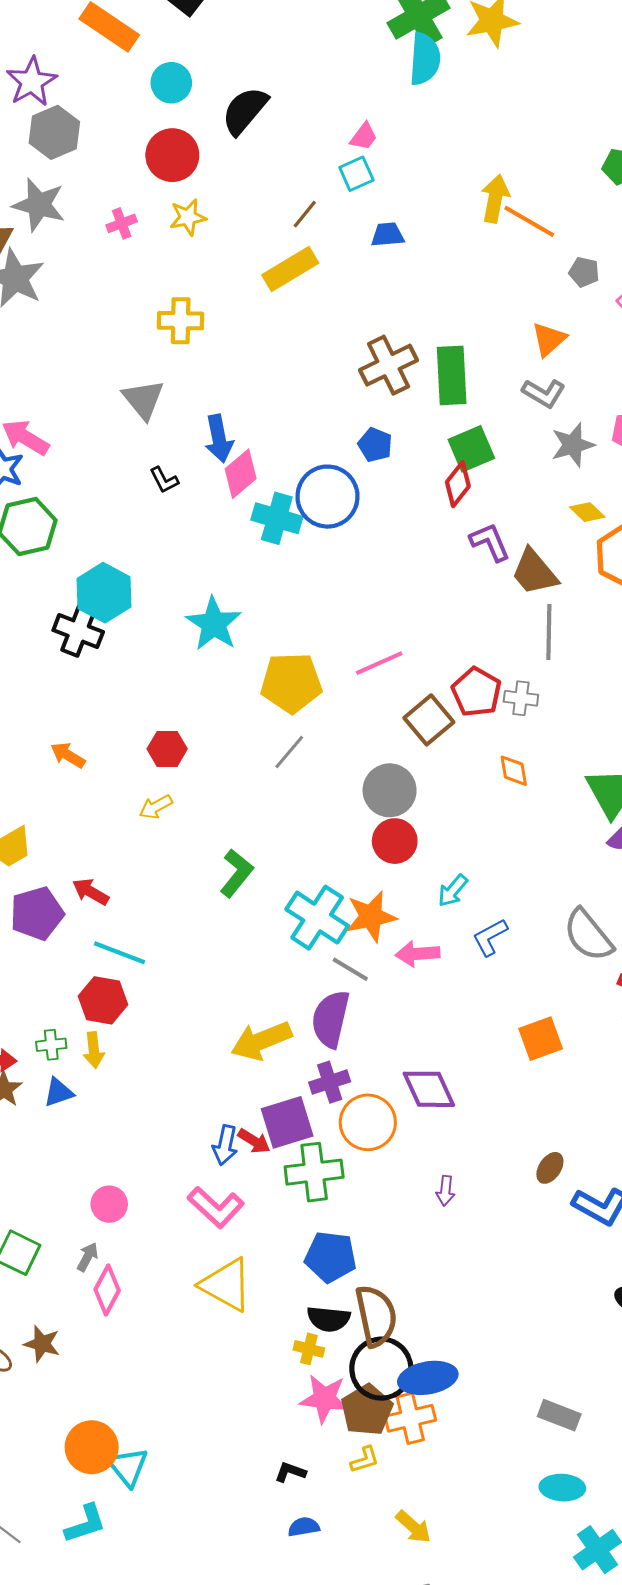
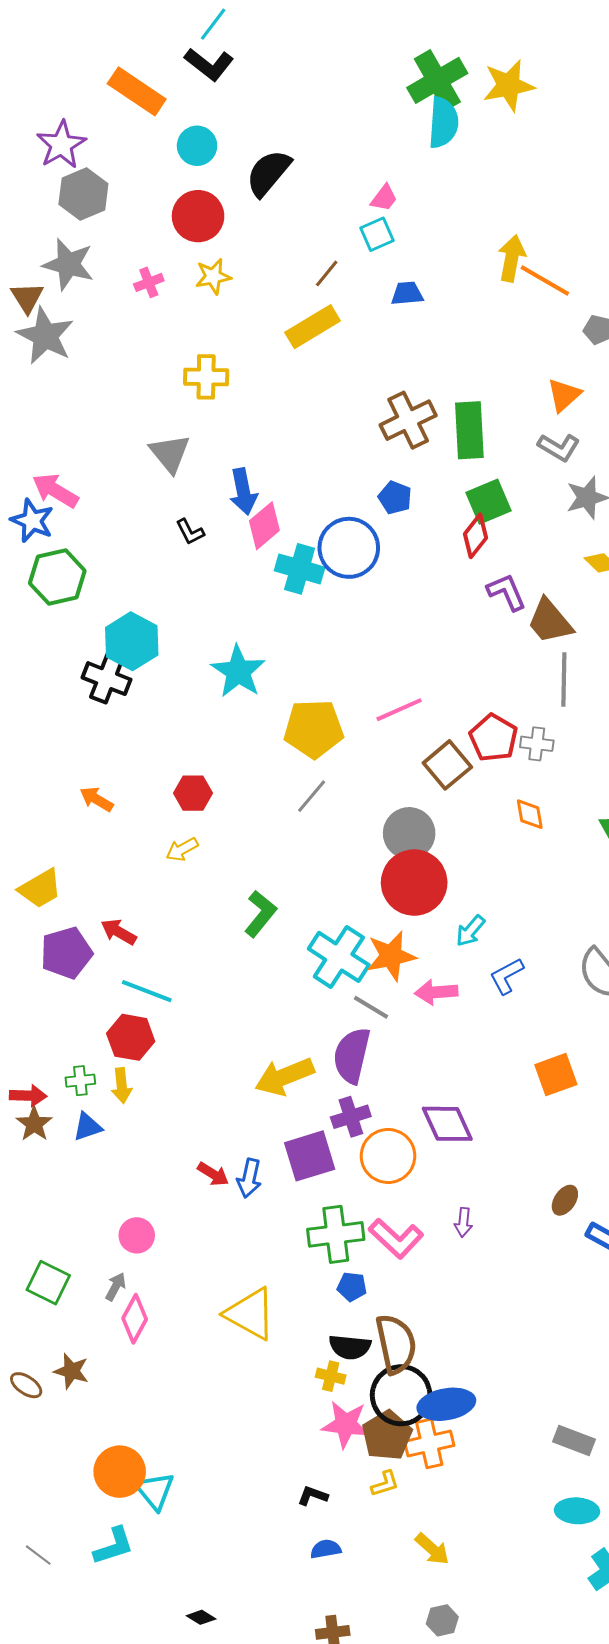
red circle: (395, 841) -> (414, 883), size x1.5
red arrow: (254, 1141) -> (213, 1174), moved
green cross: (314, 1172) -> (336, 1234), moved
pink L-shape: (216, 1207) -> (396, 1238), moved
blue pentagon: (331, 1257) -> (352, 1287), size x0.6

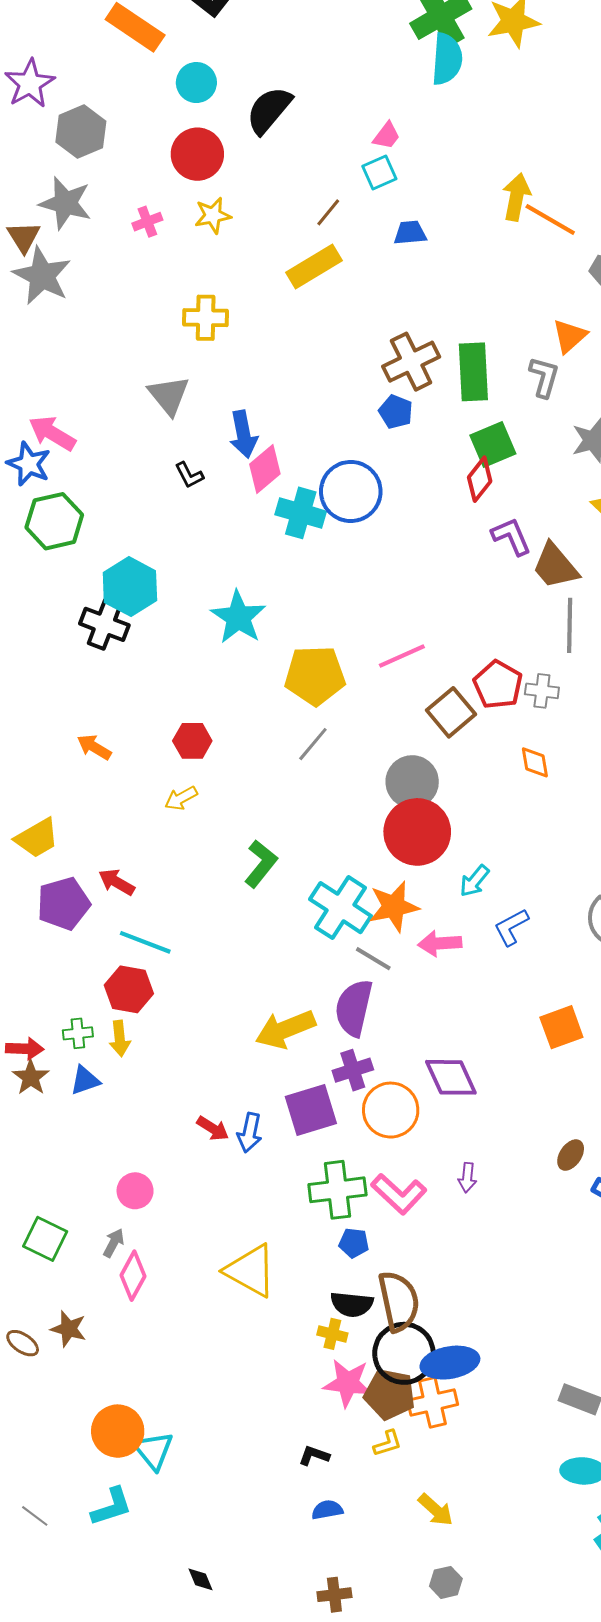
purple star: (61, 145) -> (30, 84), moved
gray L-shape: (559, 447) -> (544, 377), moved, turned -105
blue pentagon: (395, 498) -> (396, 412), moved
brown pentagon: (387, 1435) -> (390, 1394), turned -30
black diamond: (201, 1617) -> (200, 1579), turned 36

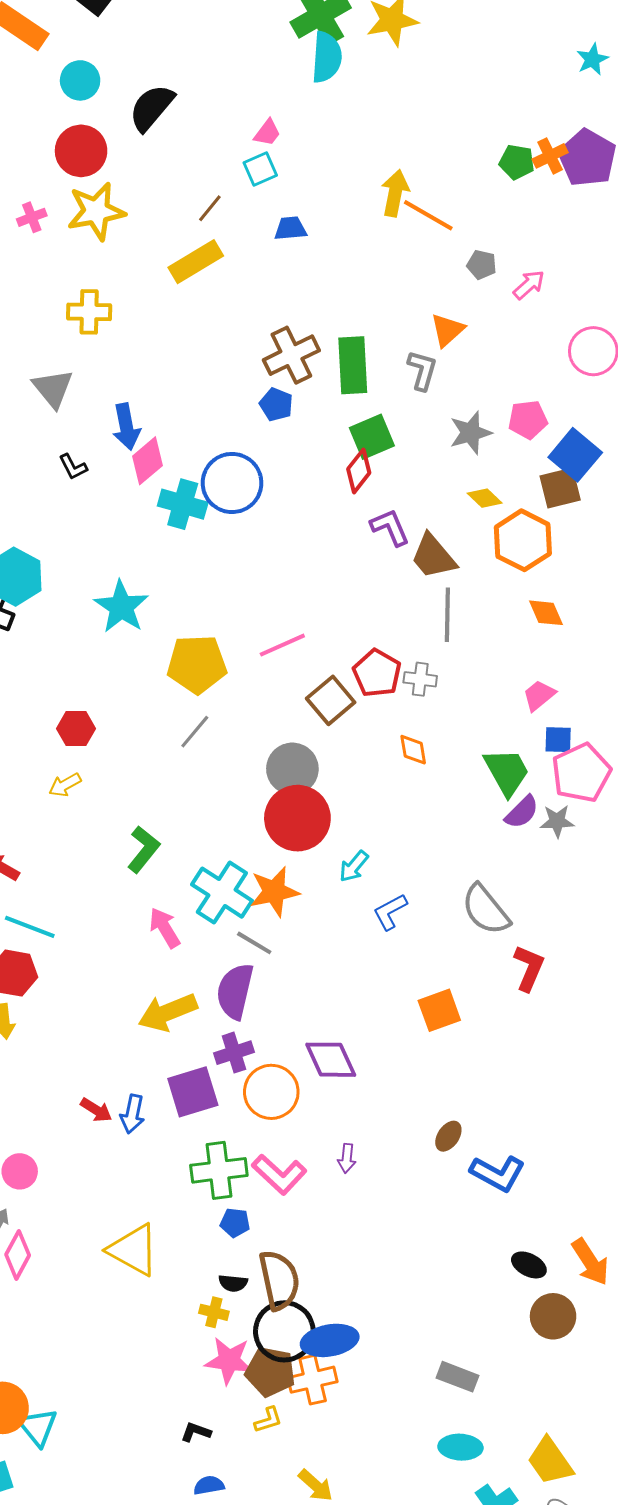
yellow star: (213, 215) -> (96, 211), size x1.6
pink arrow: (440, 943) -> (165, 928), moved, turned 63
black semicircle: (352, 1304) -> (233, 1283), size x0.7

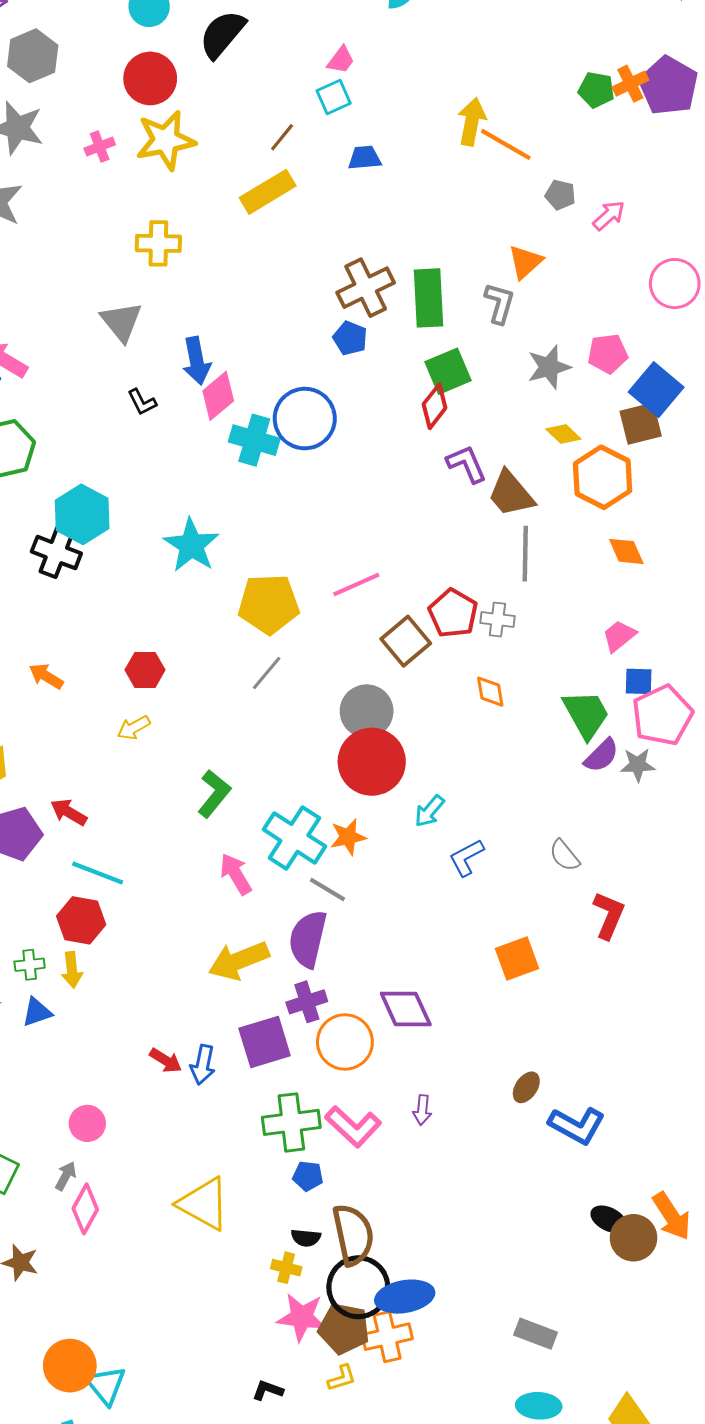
orange star: (274, 892) -> (348, 837), size x0.7
gray semicircle: (486, 910) -> (564, 855), size x0.6
brown circle: (553, 1316) -> (633, 1238), moved

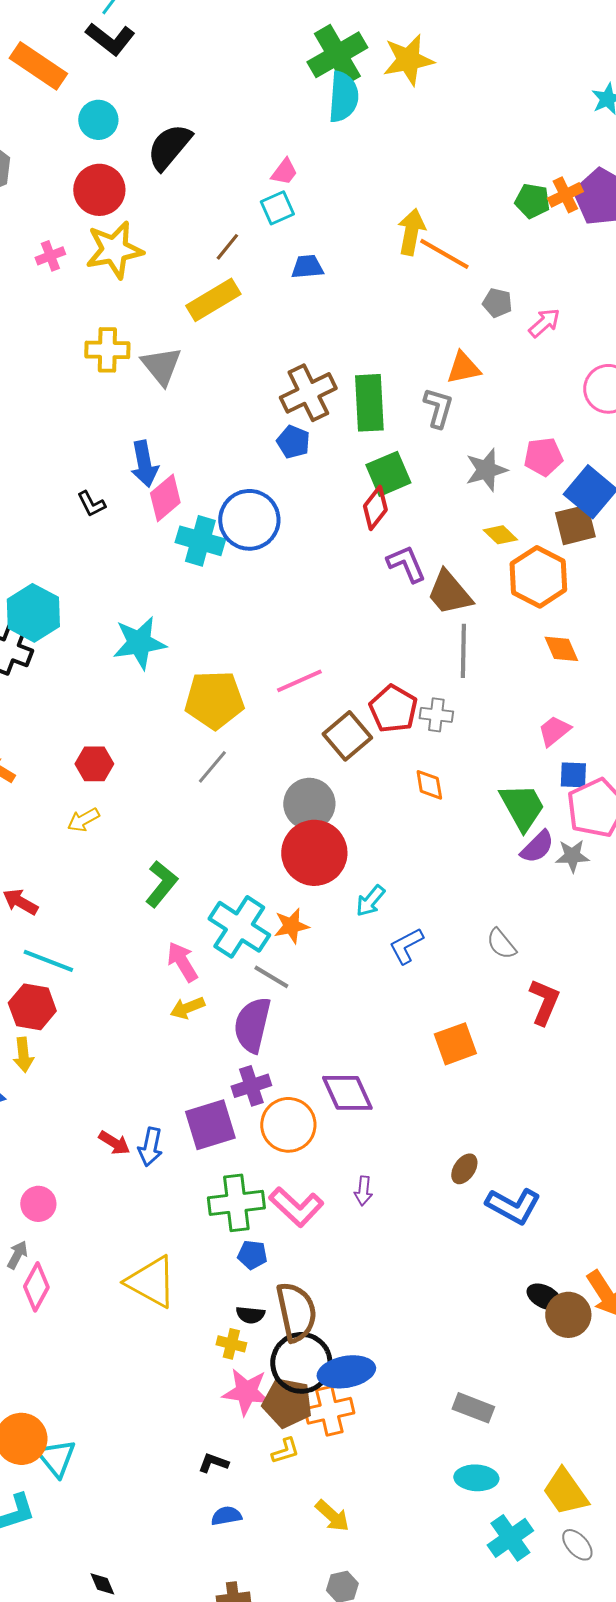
orange triangle: (525, 262) -> (463, 368), turned 30
gray triangle: (121, 322) -> (161, 366), moved
cyan star: (191, 545) -> (139, 643), turned 30
yellow arrow: (239, 961) -> (187, 1008), moved, size x0.6

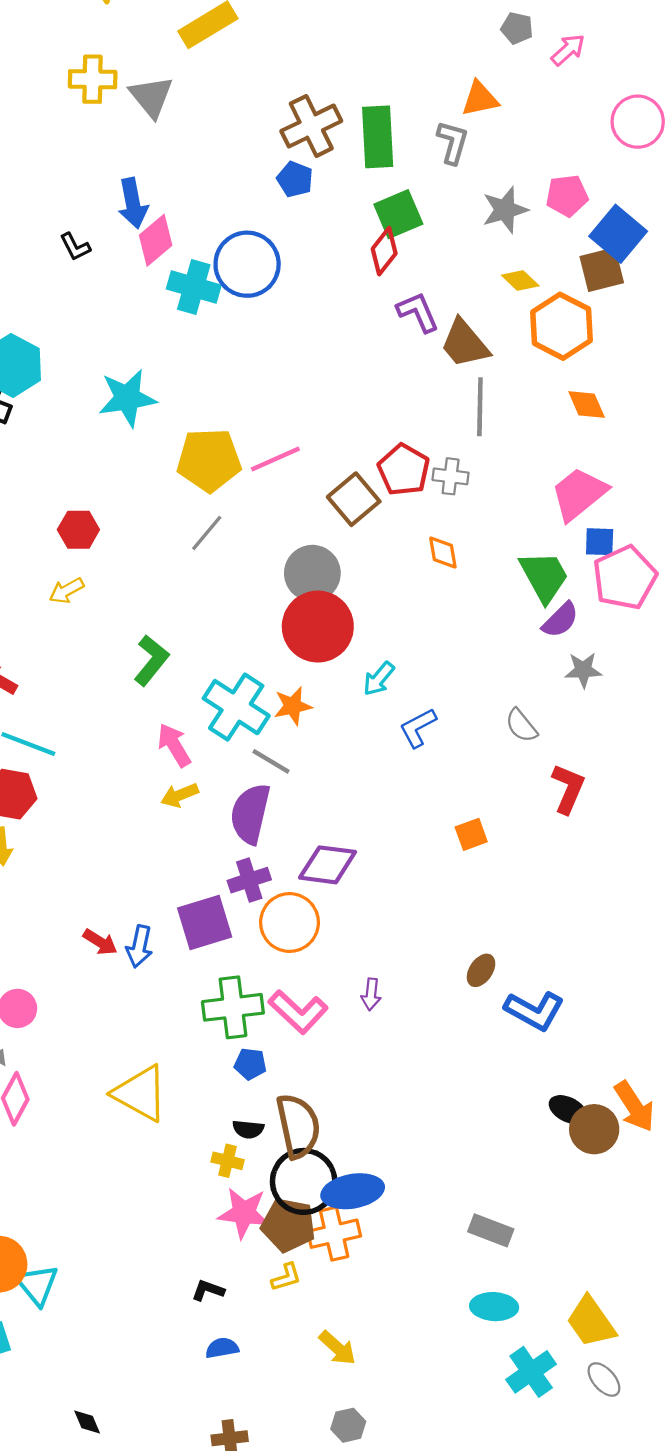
pink line: (299, 681) -> (275, 459), moved
pink trapezoid: (554, 731) -> (579, 494), size x1.6
gray star: (572, 856) -> (583, 670), moved
orange square: (455, 1044) -> (471, 834), size x0.7
purple diamond: (347, 1093) -> (328, 865), moved, turned -58

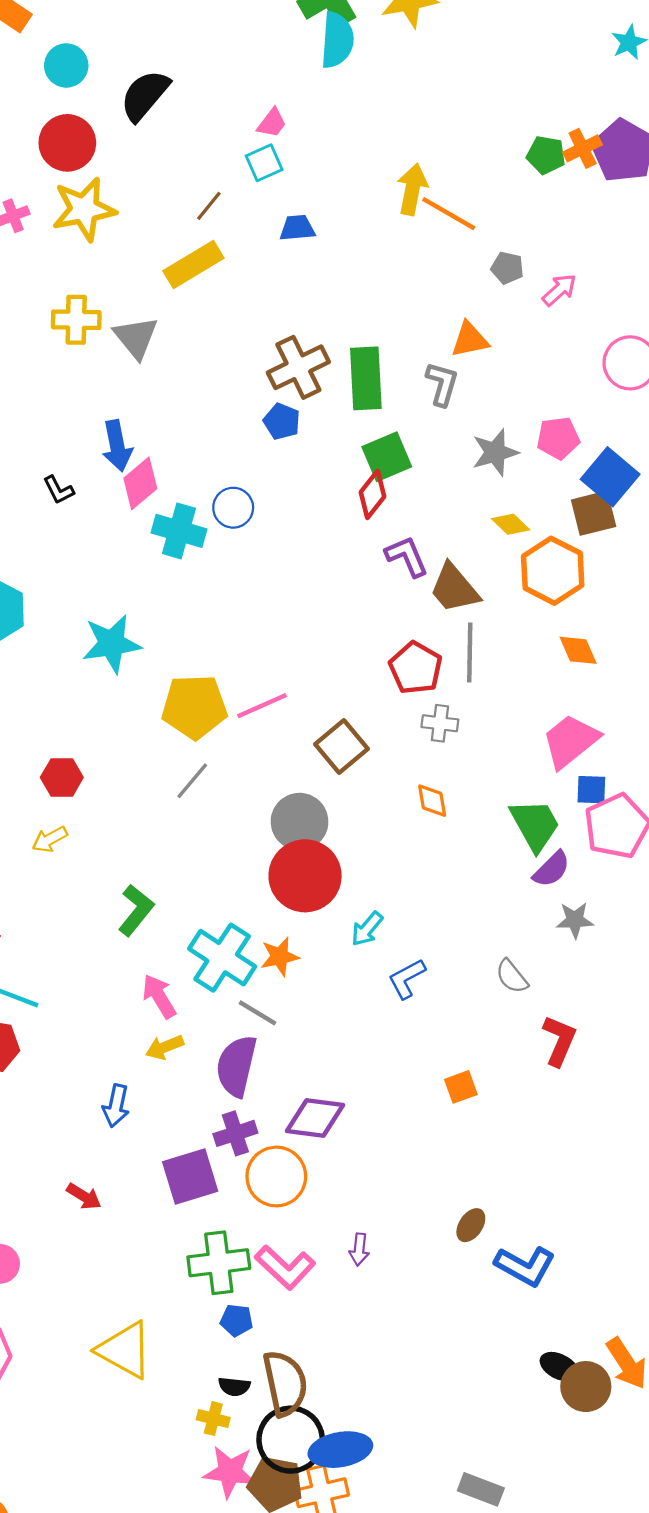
blue circle: (247, 264) -> (233, 508), size x0.6
red pentagon: (404, 470) -> (416, 668), moved
blue arrow: (139, 946) -> (116, 1106), moved

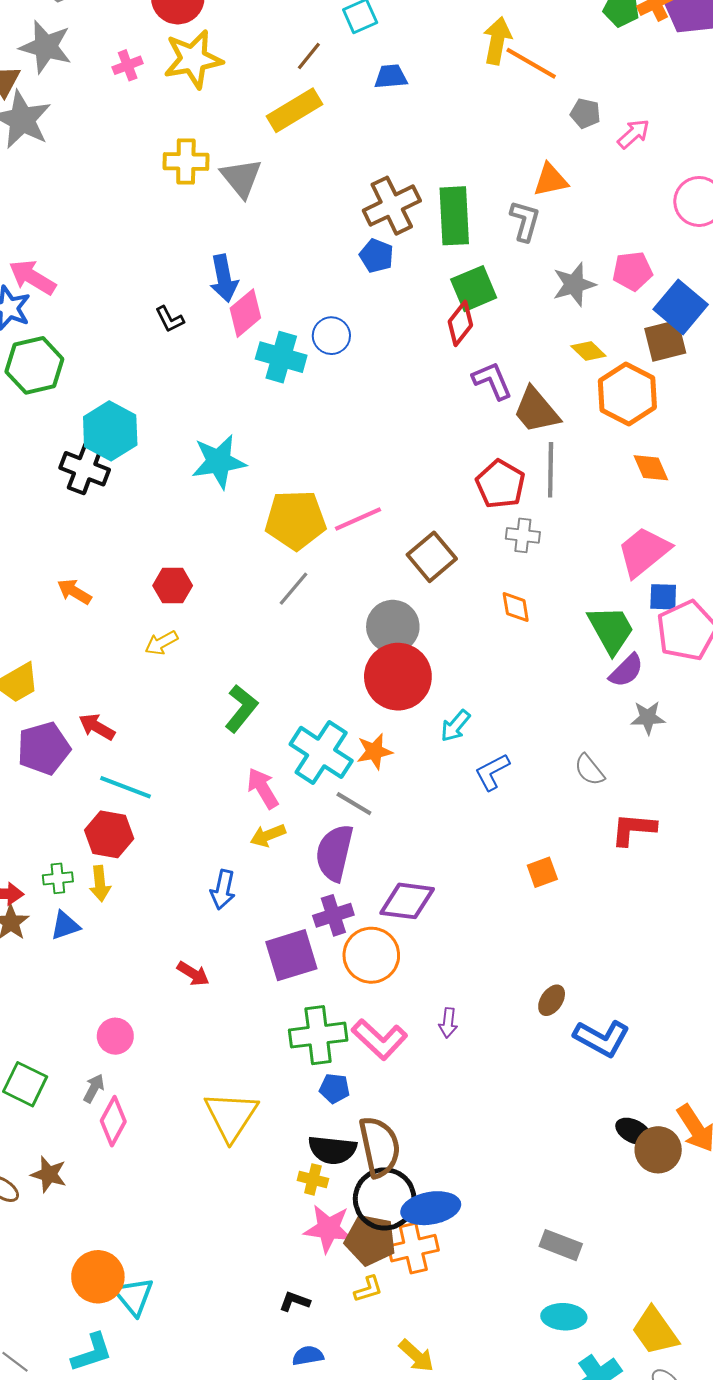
red L-shape: (559, 1041) -> (633, 829), turned -108
yellow triangle: (125, 1350) -> (231, 1116), turned 34
black semicircle: (234, 1387) -> (332, 1150), size x1.6

